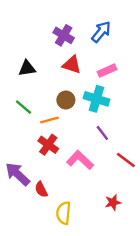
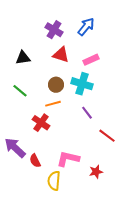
orange line: (49, 120) -> (53, 104), moved
pink L-shape: (80, 160) -> (68, 159), moved, turned -30

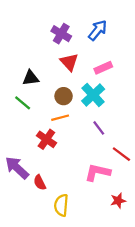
red triangle: (61, 55) -> (69, 62), turned 30
black triangle: (23, 58) -> (31, 78), moved
cyan cross: (82, 84) -> (93, 95), turned 30
pink L-shape: (68, 159) -> (98, 172), moved
red star: (96, 172) -> (118, 201), moved

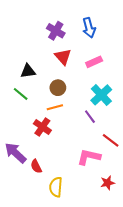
blue arrow: (98, 30) -> (89, 28), turned 126
cyan cross: (93, 95) -> (101, 95), moved

